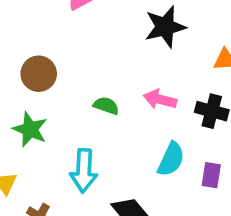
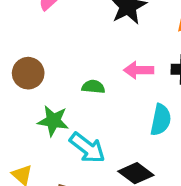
green star: (30, 129) -> (53, 121), moved
cyan arrow: (84, 171) -> (87, 148), turned -42

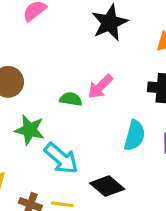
pink arrow: (139, 70) -> (100, 87), moved, turned -48

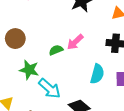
green semicircle: (71, 99) -> (56, 50), turned -32

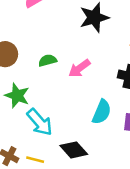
green semicircle: (56, 50) -> (48, 60), moved

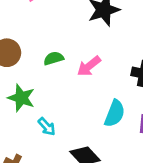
cyan arrow: (40, 122) -> (47, 127), size x0.6

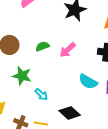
cyan semicircle: (115, 113) -> (88, 82), turned 102

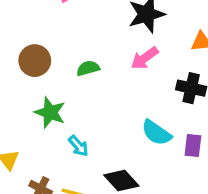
pink arrow: (68, 50) -> (145, 58), moved

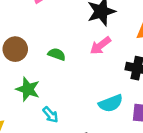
green semicircle: (88, 68) -> (57, 54), turned 36
cyan semicircle: (156, 133) -> (111, 103), turned -55

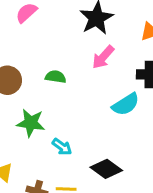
cyan semicircle: (111, 103) -> (126, 104), moved

